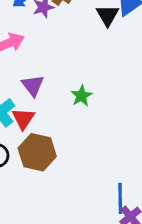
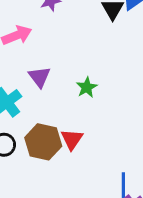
red triangle: (23, 119) -> (72, 139), moved

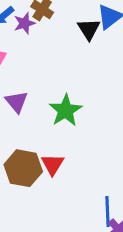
green star: (87, 87) -> (65, 110), size x1.5

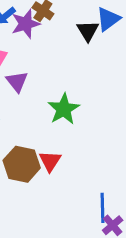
purple star: (25, 23) -> (26, 24), size x1.4
purple triangle: (17, 102) -> (17, 82), moved

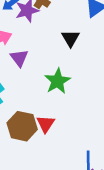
black triangle: (88, 31) -> (70, 38), moved

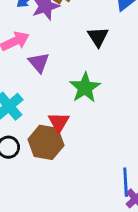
red triangle: (46, 124) -> (59, 122), moved

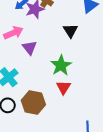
red triangle: (59, 122) -> (63, 87), moved

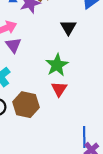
purple triangle: (30, 48) -> (13, 45), moved

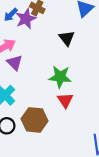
green star: (57, 65) -> (60, 77), turned -30

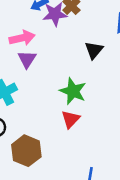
brown hexagon: (34, 120) -> (26, 151), moved

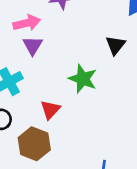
black triangle: (94, 50) -> (115, 45), moved
red triangle: (70, 119) -> (50, 110), moved

